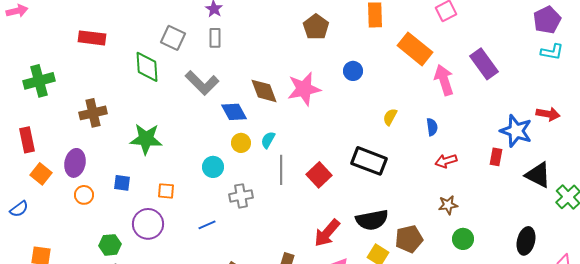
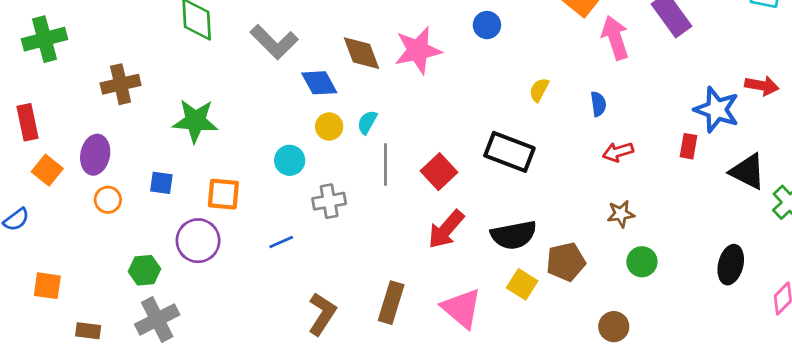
orange square: (166, 191) -> (223, 194), size x1.4
red arrow: (327, 233) -> (446, 229), moved

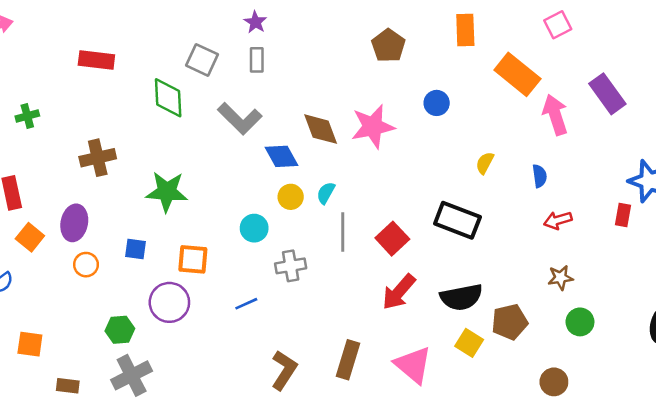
green cross: (44, 39) -> (27, 116), size x0.6

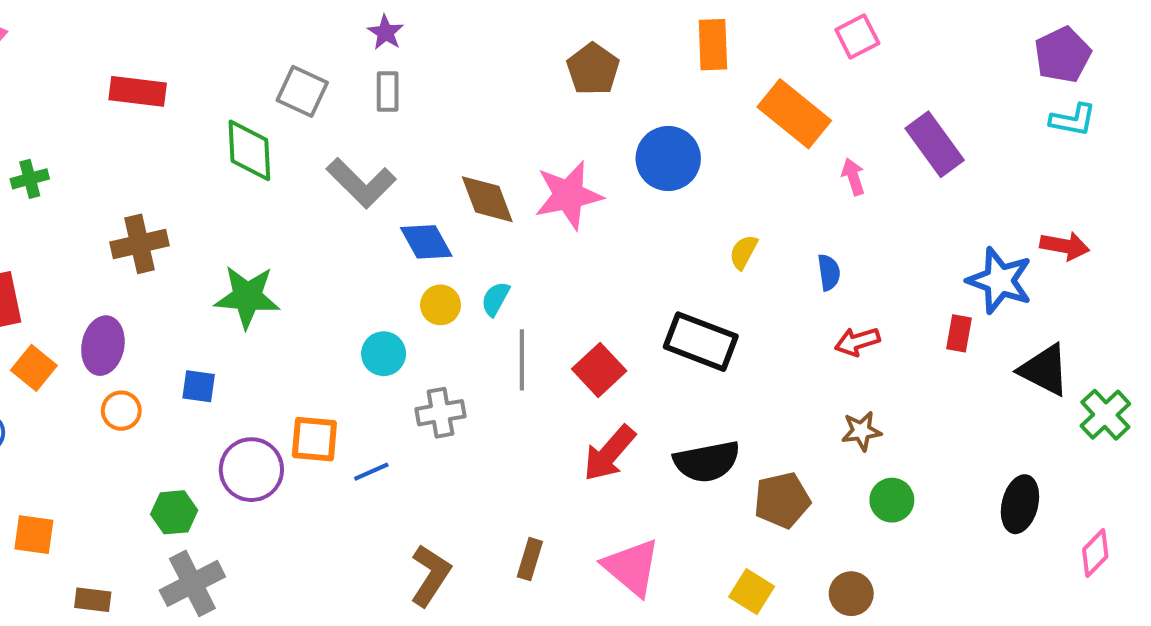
blue circle: (437, 103) -> (668, 159), size x1.6
pink arrow: (555, 115) -> (853, 177), size x0.6
orange square: (193, 259) -> (314, 439), moved
yellow square: (469, 343) -> (752, 592), moved
brown rectangle: (348, 360) -> (530, 559), size x0.7

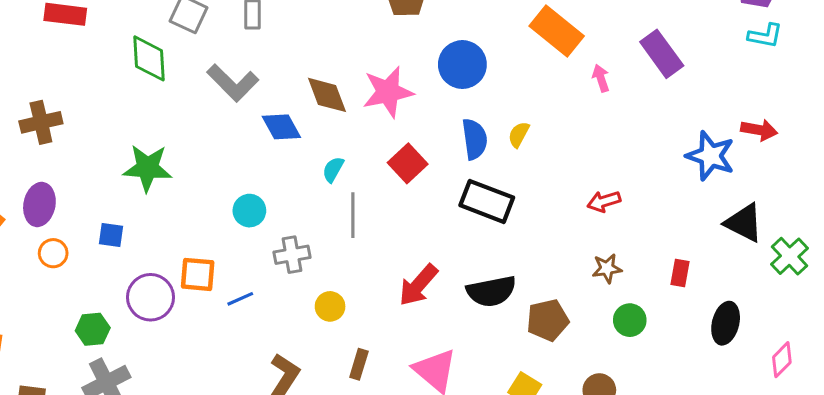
brown cross: (140, 244) -> (41, 122), moved
blue semicircle: (829, 272) -> (475, 139), moved, size x1.5
yellow circle: (440, 305) -> (330, 306), moved
red rectangle: (959, 333) -> (680, 273), moved
red square: (599, 370) -> (408, 163), moved

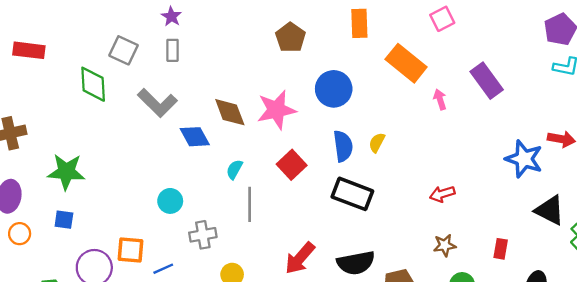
green star: (147, 168) -> (66, 172), moved

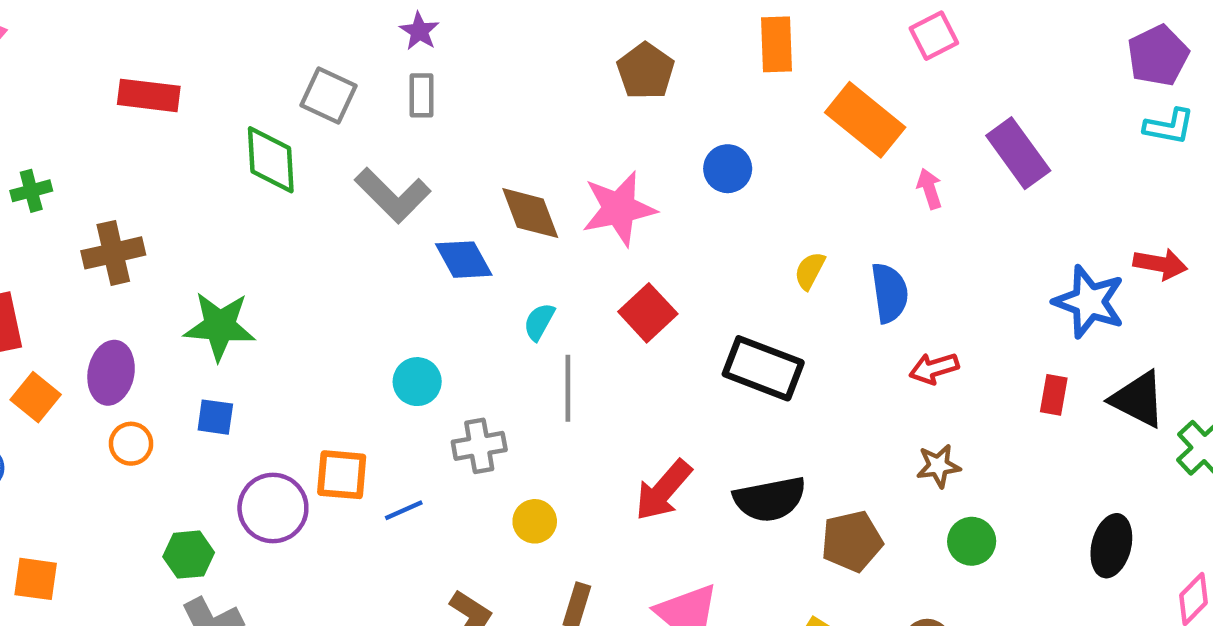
blue circle: (334, 89) -> (728, 169), size x0.7
blue semicircle: (343, 146) -> (890, 293), moved
red rectangle: (501, 249) -> (1054, 395), moved

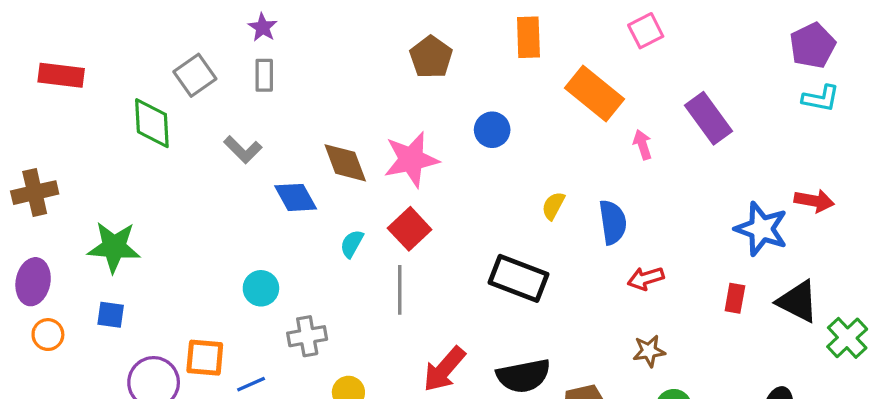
gray square: (328, 95) -> (195, 75), turned 30
gray L-shape: (393, 195) -> (243, 150), size x0.7
red square: (648, 313) -> (410, 229), moved
gray line: (568, 388) -> (400, 290), moved

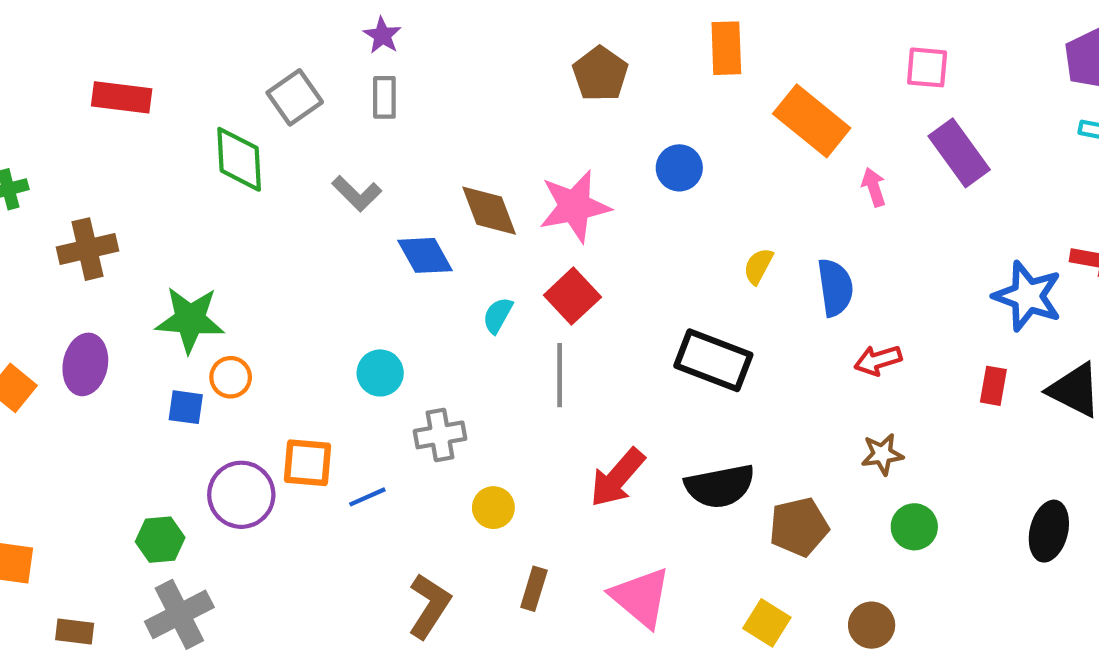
pink square: (646, 31) -> (927, 67), moved, turned 32
orange circle: (48, 335) -> (231, 377), moved

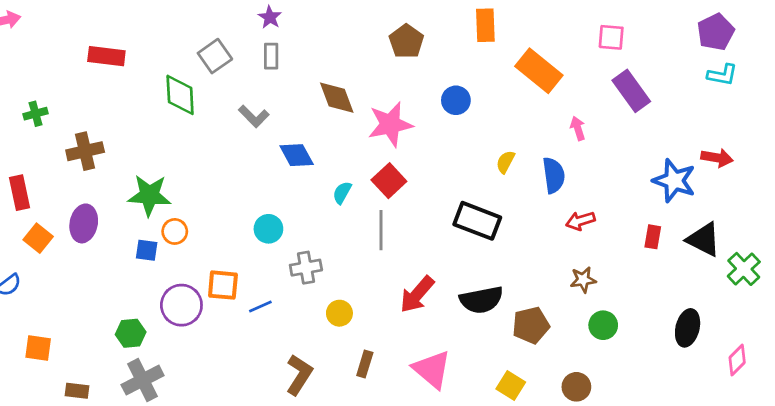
pink arrow: (874, 187) -> (578, 128), moved
brown diamond: (489, 211) -> (337, 98), moved

